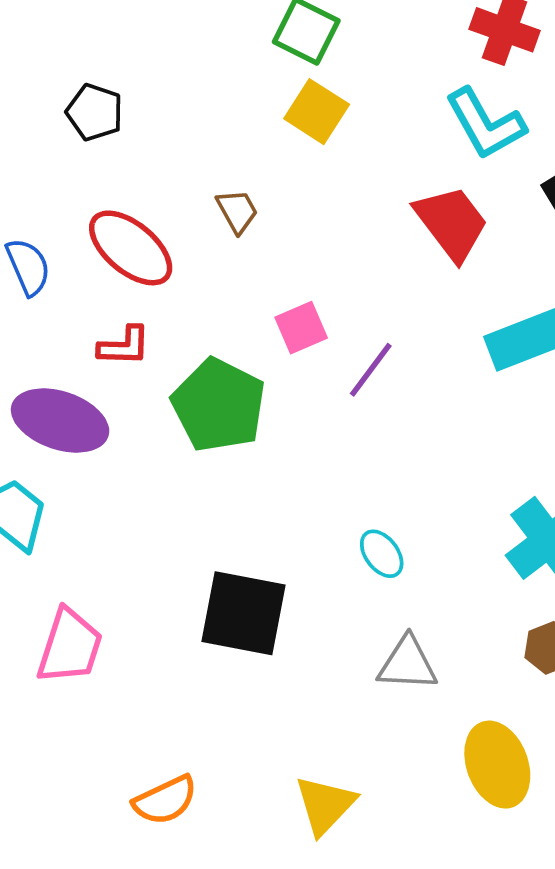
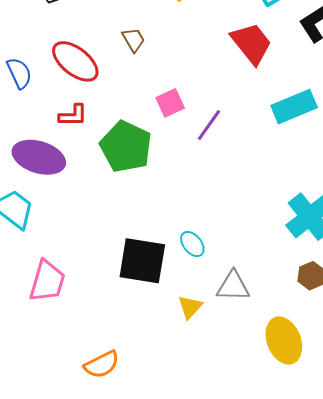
cyan ellipse: (382, 554) -> (192, 244), moved
yellow triangle: (325, 805) -> (190, 307), moved, size x0.7

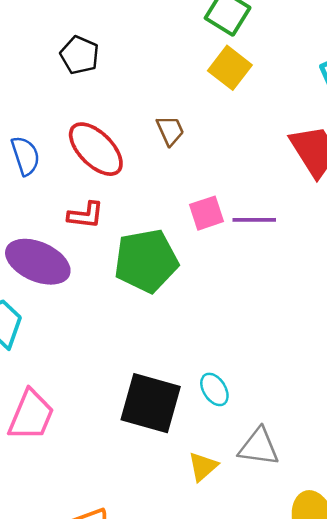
purple line: (209, 125) -> (254, 220), moved, turned 48
green pentagon: (126, 147) -> (146, 261), turned 30

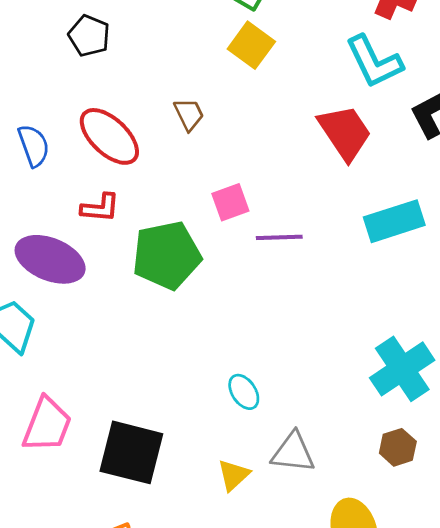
purple line: (254, 220) -> (279, 237), moved
black square: (151, 403) -> (131, 452), moved

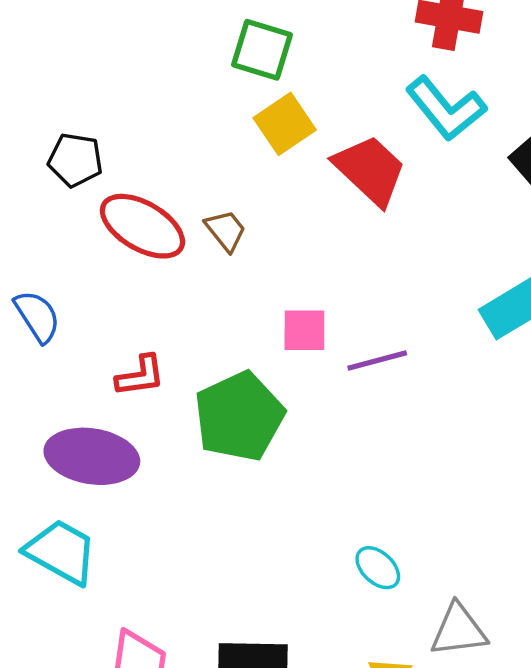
yellow square: (251, 45) -> (285, 124), turned 33
red trapezoid: (345, 133) -> (370, 170), moved
red ellipse: (109, 136) -> (142, 226), moved
pink square: (230, 202) -> (304, 330), turned 33

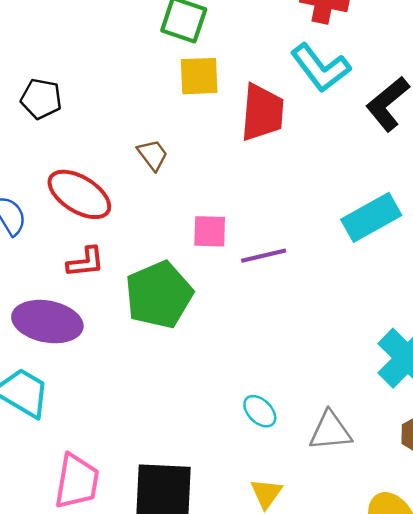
yellow square: (285, 124) -> (199, 76), turned 30
red trapezoid: (370, 170) -> (262, 112), turned 50
red ellipse: (142, 226) -> (79, 194), moved
gray triangle: (459, 630) -> (330, 431), moved

